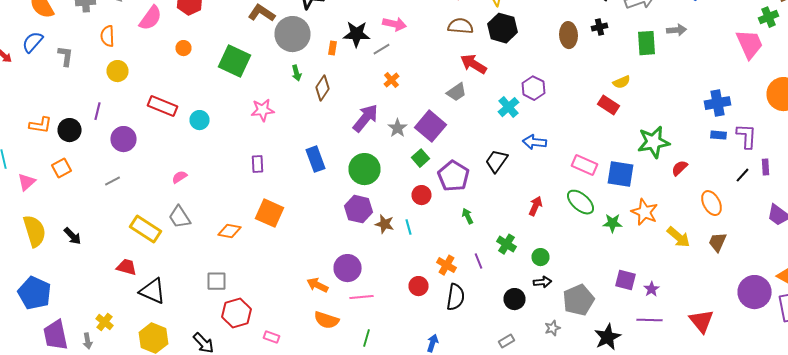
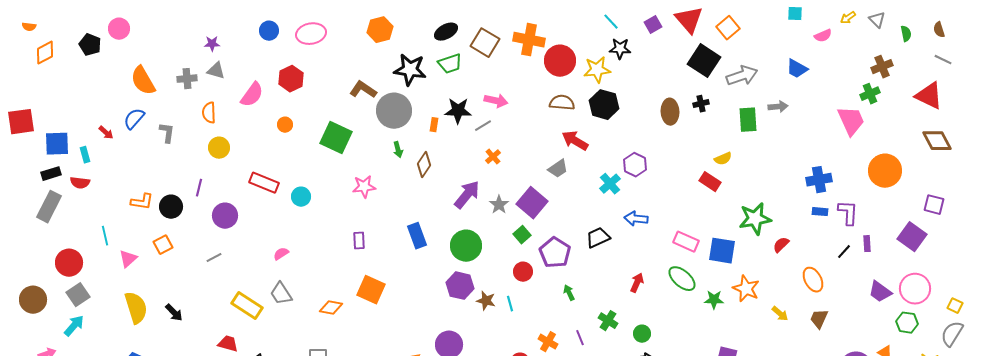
black trapezoid: (496, 161) -> (598, 238), turned 30
yellow arrow: (678, 237) -> (780, 314), size x0.7

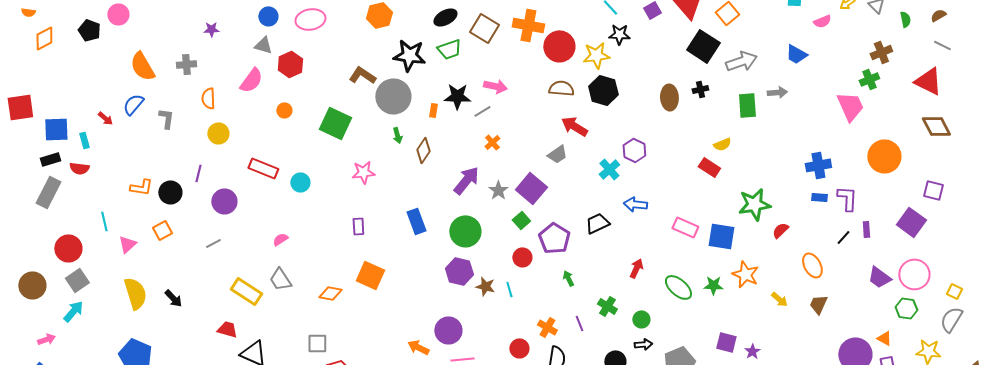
brown semicircle: (939, 30) -> (938, 15), turned 77
gray triangle: (216, 71) -> (263, 45), moved
green ellipse: (682, 279) -> (678, 287), moved

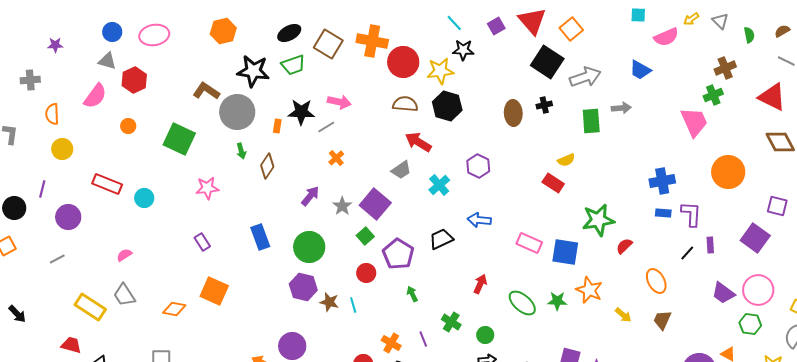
pink semicircle: (822, 21) -> (666, 37), size x1.4
cyan cross: (609, 169) -> (439, 185), moved
purple arrow: (466, 180) -> (310, 196), size x0.7
purple rectangle: (358, 226) -> (202, 242), turned -30

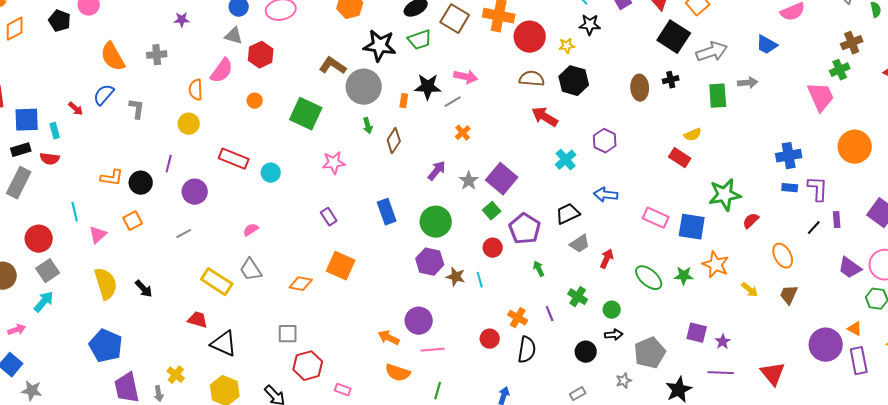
yellow star: (440, 71) -> (567, 46), size x0.6
orange semicircle: (52, 114) -> (196, 90), moved
gray trapezoid: (401, 170) -> (580, 244), moved

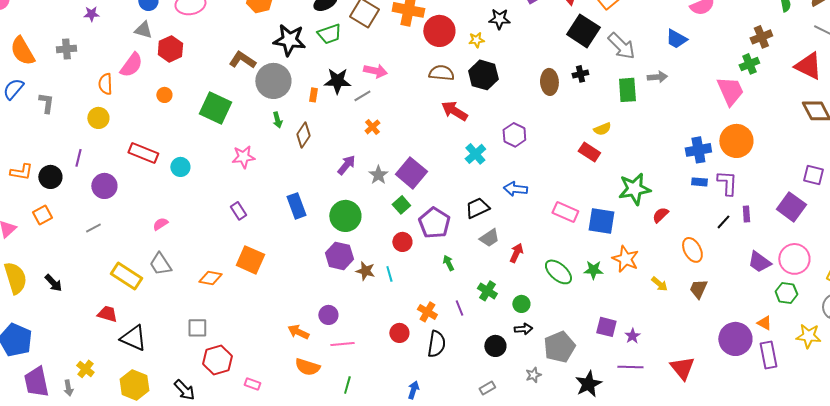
gray arrow: (712, 52) -> (621, 46), turned 64
orange circle: (855, 147) -> (736, 141), moved
purple circle: (419, 321) -> (328, 315), size x0.7

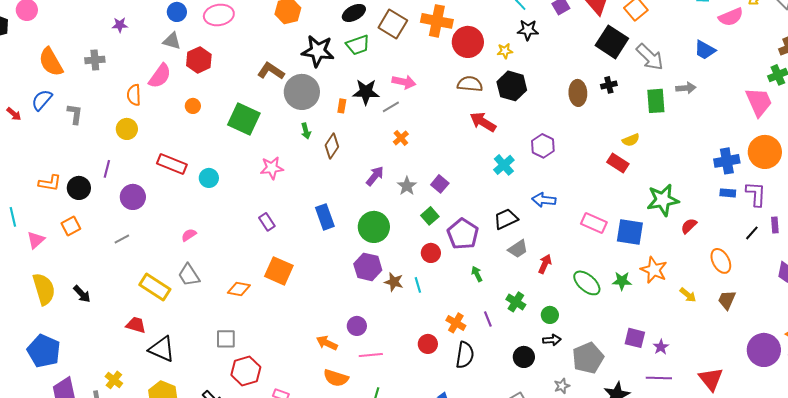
purple square: (411, 173) -> (440, 184), size x0.6

